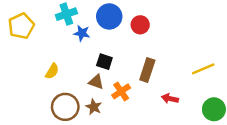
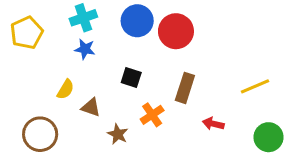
red circle: (140, 25) -> (176, 31), size x1.5
blue star: (82, 33) -> (85, 49), moved
brown triangle: (96, 82) -> (91, 107), moved
brown circle: (65, 107) -> (40, 134), moved

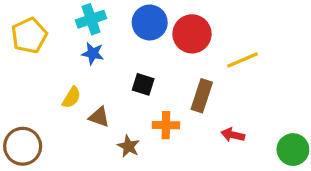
yellow line: (255, 86) -> (242, 60), moved
orange cross: (152, 115) -> (166, 125), turned 35
brown circle: (40, 134) -> (23, 146), moved

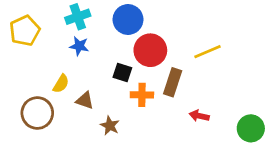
red circle: (192, 34) -> (150, 50), moved
orange cross: (166, 125) -> (142, 95), moved
brown circle: (23, 146) -> (37, 113), moved

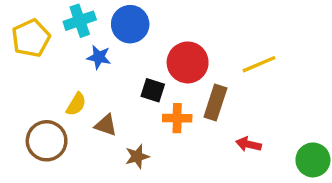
cyan cross: (78, 17) -> (80, 21), moved
blue circle: (128, 20) -> (130, 24), moved
brown star: (110, 126) -> (137, 156), turned 30

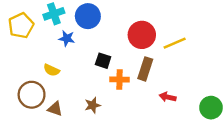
red circle: (188, 62) -> (142, 35), moved
yellow semicircle: (76, 104) -> (52, 70), turned 84
brown triangle: (106, 125) -> (55, 109), moved

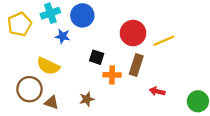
yellow semicircle: (52, 70) -> (48, 66), size x1.5

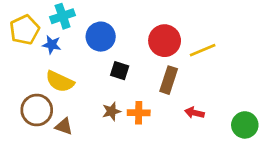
blue circle: (82, 15) -> (101, 37), moved
blue star: (63, 36) -> (52, 45), moved
orange cross: (112, 75) -> (139, 113), moved
brown star: (87, 99) -> (112, 111), moved

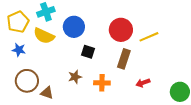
blue star: (52, 45) -> (19, 50), moved
yellow semicircle: (60, 81) -> (44, 36), moved
brown star: (112, 111) -> (75, 77), moved
red arrow: (194, 113) -> (143, 83), turned -32

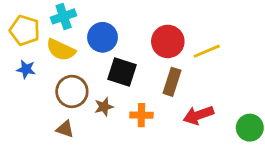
yellow pentagon: (18, 22) -> (25, 30), turned -30
black square: (88, 52) -> (122, 72), size x1.5
brown circle: (27, 81) -> (72, 91), moved
red arrow: (143, 83) -> (198, 115), size x1.5

